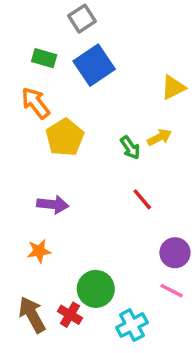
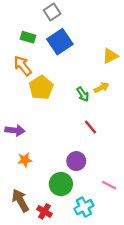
purple arrow: (53, 205) -> (15, 130), moved
purple circle: (175, 253) -> (76, 161), moved
red cross: (70, 315) -> (44, 211), moved

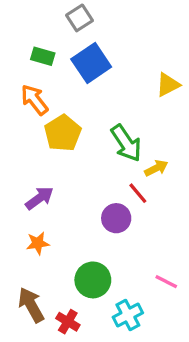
yellow arrow: (101, 88) -> (156, 168), moved
green arrow: (83, 94) -> (126, 143), size x1.6
purple arrow: (15, 130) -> (39, 198), moved, turned -42
purple circle: (76, 161) -> (116, 218), moved

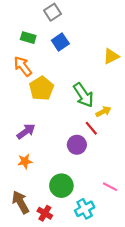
blue square: (91, 63) -> (60, 42), size x0.7

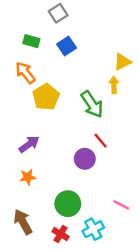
yellow arrow: (103, 112) -> (114, 85), moved, turned -64
red cross: (45, 213) -> (61, 234), moved

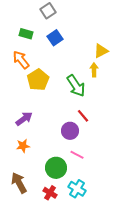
pink line: (121, 205) -> (77, 155), moved
cyan cross: (93, 229) -> (77, 189), turned -30

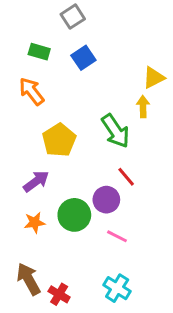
yellow pentagon: (38, 80) -> (59, 140), moved
green circle: (56, 168) -> (74, 215), moved
red cross: (50, 193) -> (59, 294), moved

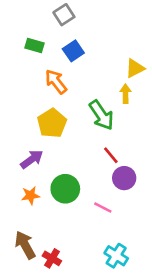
orange arrow: (32, 91) -> (56, 82), moved
purple circle: (106, 200) -> (124, 178), moved
cyan cross: (117, 288) -> (116, 256), moved

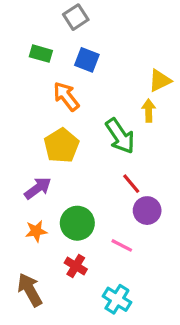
blue square: (73, 51) -> (87, 60), turned -35
cyan cross: (116, 256) -> (117, 299), moved
red cross: (52, 258) -> (76, 266), moved

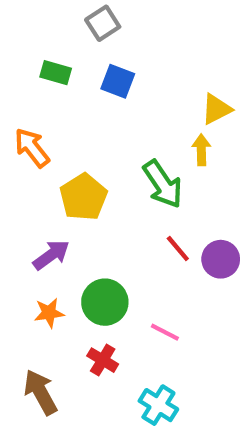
orange arrow: (66, 96) -> (32, 148), moved
purple circle: (147, 211) -> (221, 259), moved

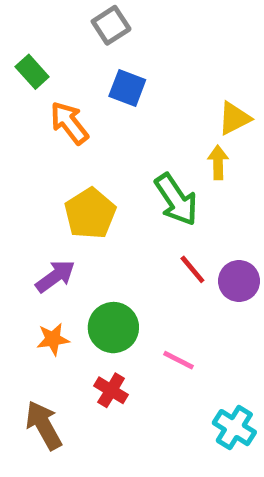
green rectangle: (56, 73) -> (32, 72), moved, turned 32
orange arrow: (32, 148) -> (69, 123), moved
cyan cross: (158, 405) -> (234, 428), moved

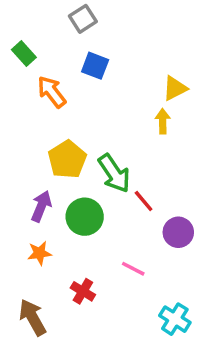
green arrow: (176, 200) -> (114, 173), moved
purple arrow: (55, 276) -> (41, 206), turned -32
purple circle: (239, 281) -> (178, 232), moved
green circle: (113, 328) -> (85, 217), moved

